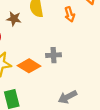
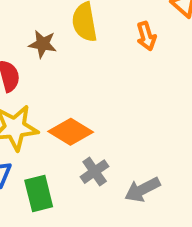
gray cross: (54, 55) -> (95, 172), moved, turned -32

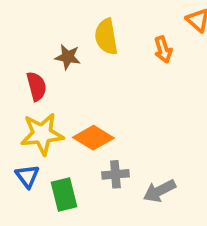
gray cross: (95, 172) -> (115, 174), turned 30

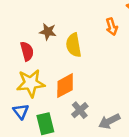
yellow semicircle: (106, 37) -> (74, 45), moved
orange diamond: (93, 138) -> (65, 86), turned -60
gray cross: (115, 174) -> (80, 110), turned -35

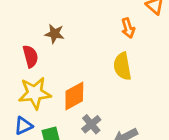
yellow semicircle: (74, 45) -> (122, 66), moved
blue triangle: (21, 111) -> (23, 126), turned 42

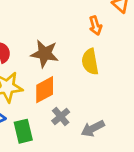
brown star: (55, 34) -> (45, 54), moved, size x1.5

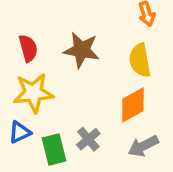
orange diamond: (45, 90) -> (133, 105), moved
gray cross: (61, 116) -> (88, 139), moved

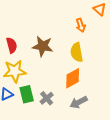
green rectangle: (54, 149) -> (27, 94), moved

